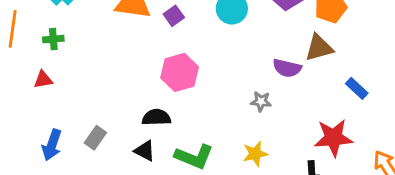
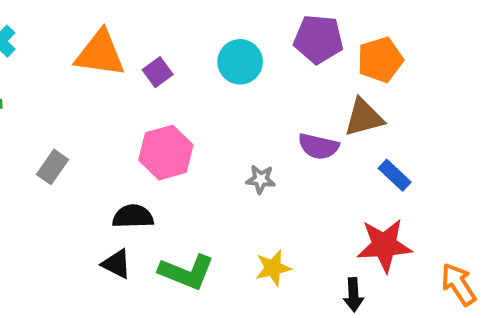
blue rectangle: (357, 88) -> (395, 175), moved
gray star: (261, 101) -> (261, 179), moved
gray rectangle: (95, 138) -> (53, 167), moved

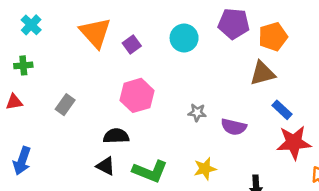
orange triangle: (100, 54) -> (95, 33), turned 40
purple semicircle: (318, 146) -> (234, 127), moved
red star: (384, 245) -> (294, 143), moved

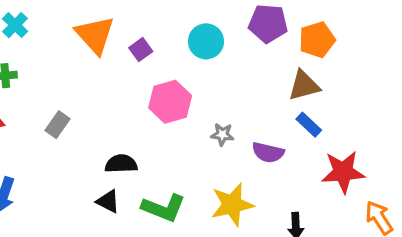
pink hexagon: (137, 95) -> (170, 102), moved
blue rectangle: (282, 110) -> (309, 125), moved
yellow star: (205, 169) -> (232, 205), size x1.5

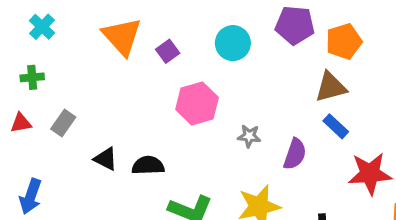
gray rectangle: (57, 125) -> (63, 123), moved
purple semicircle: (268, 152) -> (295, 154), turned -84
black triangle: (108, 201) -> (106, 159), moved

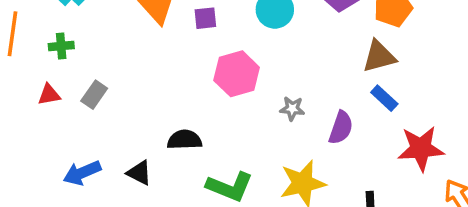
purple square: (168, 51) -> (205, 18), turned 30
black triangle: (106, 159) -> (139, 173), moved
blue arrow: (31, 196) -> (82, 173), moved, turned 48

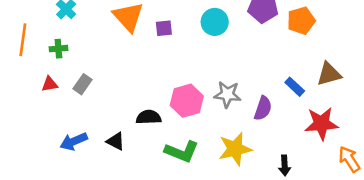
brown triangle: (379, 56) -> (329, 74), moved
pink hexagon: (237, 74) -> (187, 101), moved
gray star: (292, 109) -> (227, 94), size x1.5

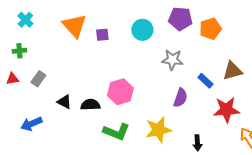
gray star: (227, 94) -> (172, 60), moved
black triangle: (116, 141) -> (64, 102), moved

